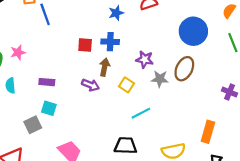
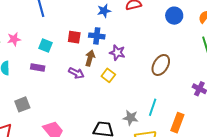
blue circle: (193, 31) -> (174, 16), moved, size x0.7
purple star: (145, 59) -> (117, 53), moved
gray star: (160, 79) -> (131, 118), moved
cyan square: (49, 108) -> (45, 45), moved
cyan line: (141, 113) -> (153, 107), moved, turned -48

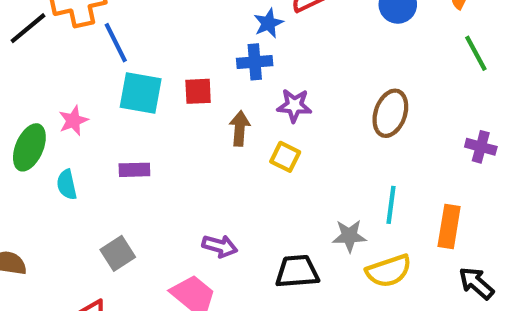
blue star: (104, 11) -> (268, 23), moved
blue cross: (97, 36) -> (255, 62), moved
cyan square: (45, 45) -> (141, 93), moved, size x1.5
purple arrow: (76, 73) -> (220, 246), moved

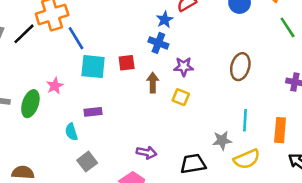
blue cross: (255, 62) -> (158, 43), turned 30
cyan semicircle: (67, 185) -> (71, 132), moved

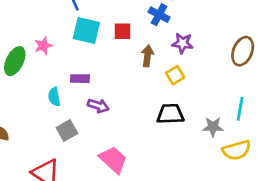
yellow square: (181, 97) -> (175, 75), turned 30
purple arrow: (147, 152) -> (98, 106), moved
black trapezoid: (193, 164) -> (170, 114), moved

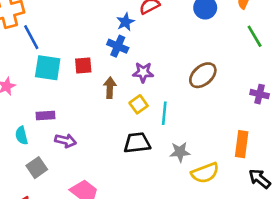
brown ellipse: (243, 51) -> (203, 75), turned 32
cyan line: (240, 109) -> (164, 113), moved

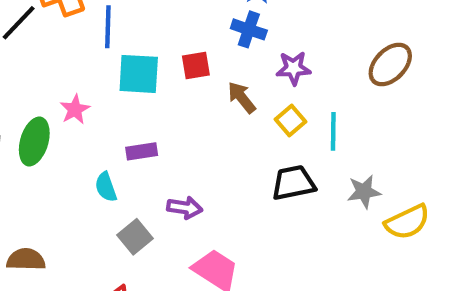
blue line: (31, 37) -> (108, 27), turned 35
brown arrow: (110, 88) -> (242, 98), turned -36
purple arrow: (66, 141) -> (185, 208), moved

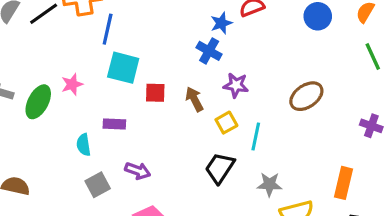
red square: (196, 65) -> (155, 93), moved
black trapezoid: (293, 183) -> (220, 168), turned -56

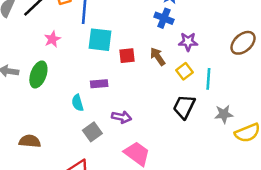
pink star: (72, 84) -> (52, 39), moved

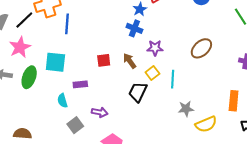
pink star: (52, 39) -> (20, 47), moved, size x1.5
cyan square: (100, 40) -> (55, 62), moved
black trapezoid: (184, 107) -> (138, 92), moved

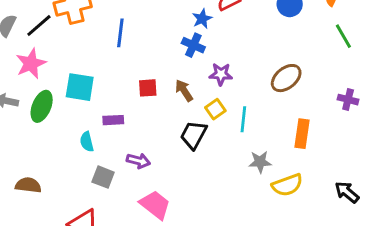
blue line: (67, 24) -> (120, 33), moved
orange rectangle: (234, 101) -> (302, 134), moved
gray square: (75, 125) -> (103, 177), turned -35

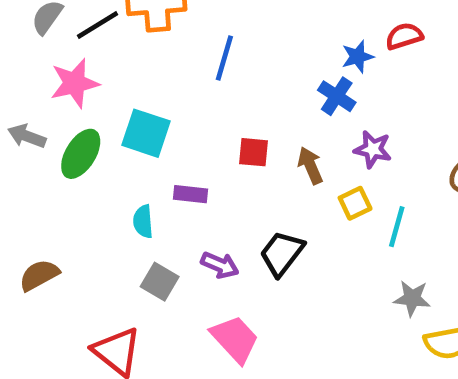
black trapezoid: (194, 135) -> (282, 253), moved
brown semicircle: (28, 185) -> (39, 275), turned -45

